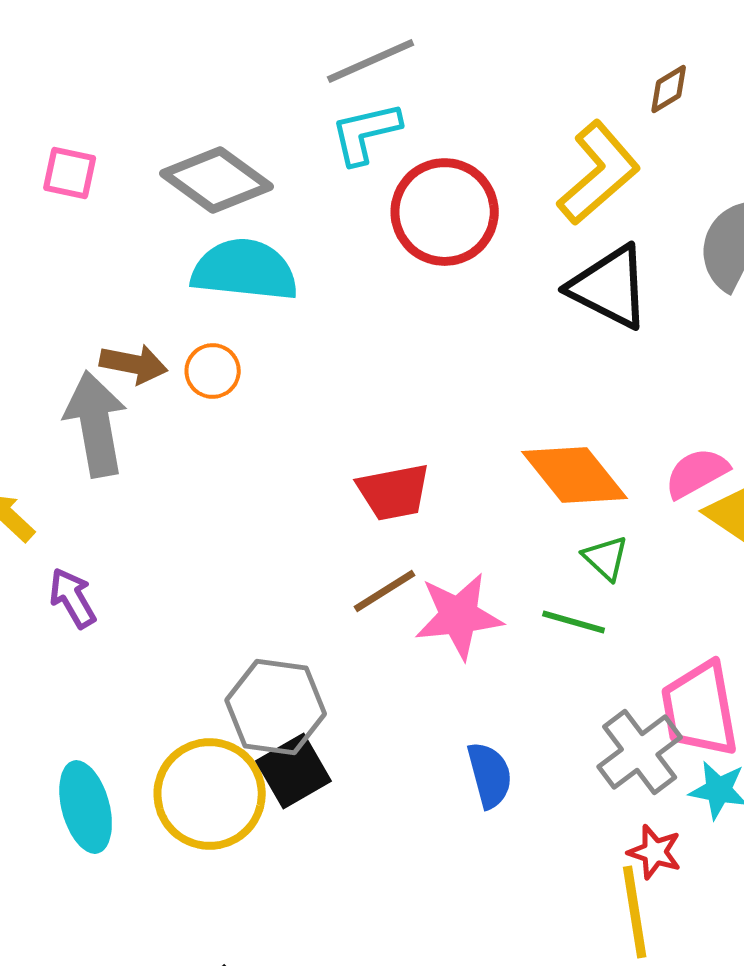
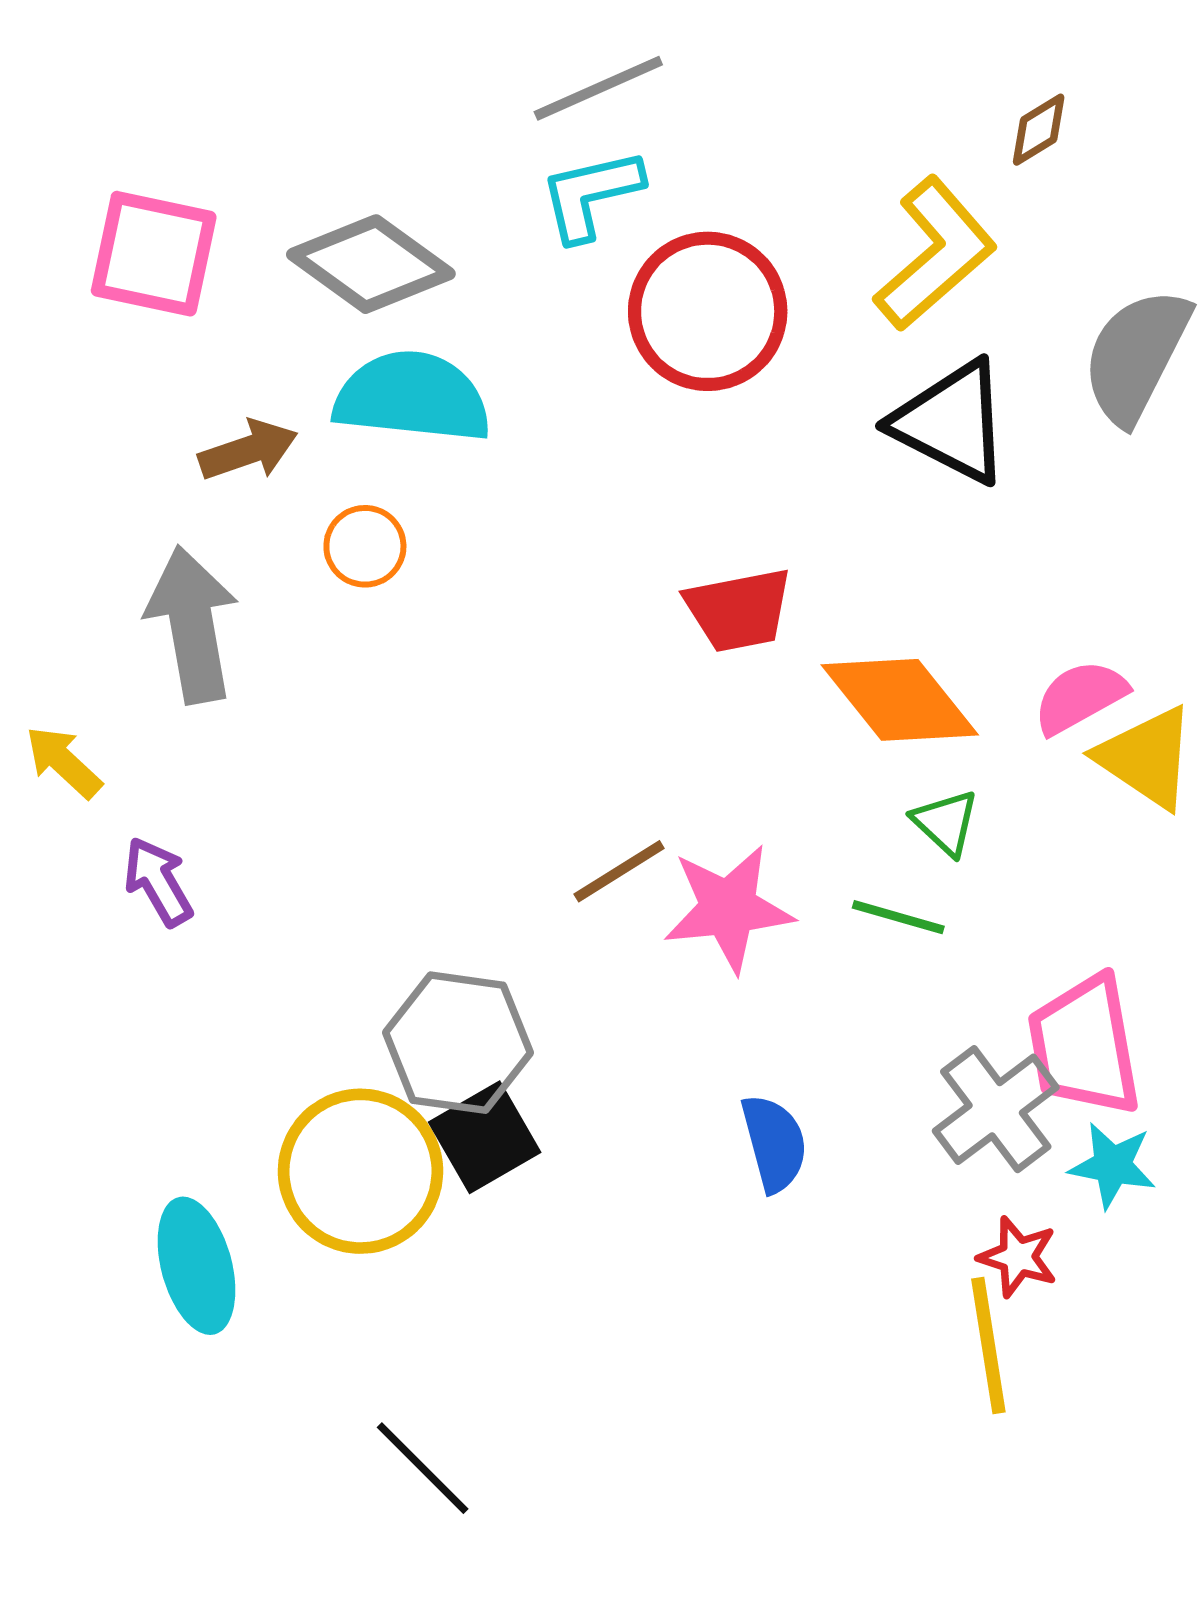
pink square: (70, 173) -> (154, 254), size x1.6
brown arrow: (134, 364) -> (248, 450), moved, turned -30
red trapezoid: (394, 492) -> (739, 610), moved
cyan ellipse: (86, 807) -> (196, 1266), moved

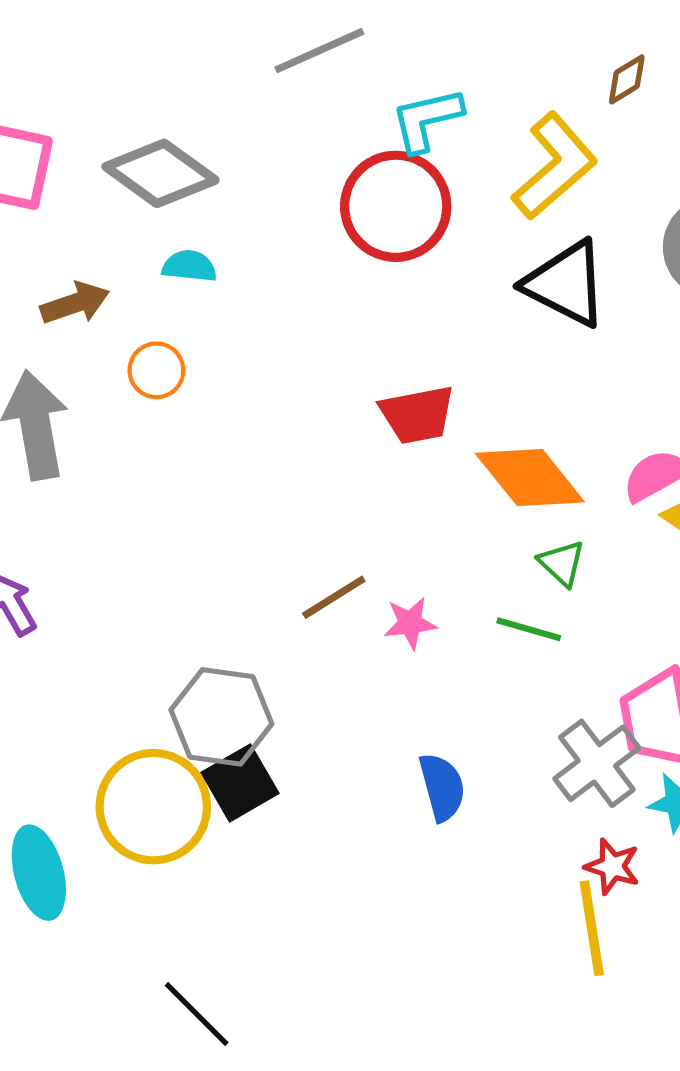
cyan L-shape: (591, 195) -> (427, 120), moved
cyan semicircle: (412, 397) -> (189, 266), size x0.5
pink star: (728, 908) -> (410, 623), size x0.6

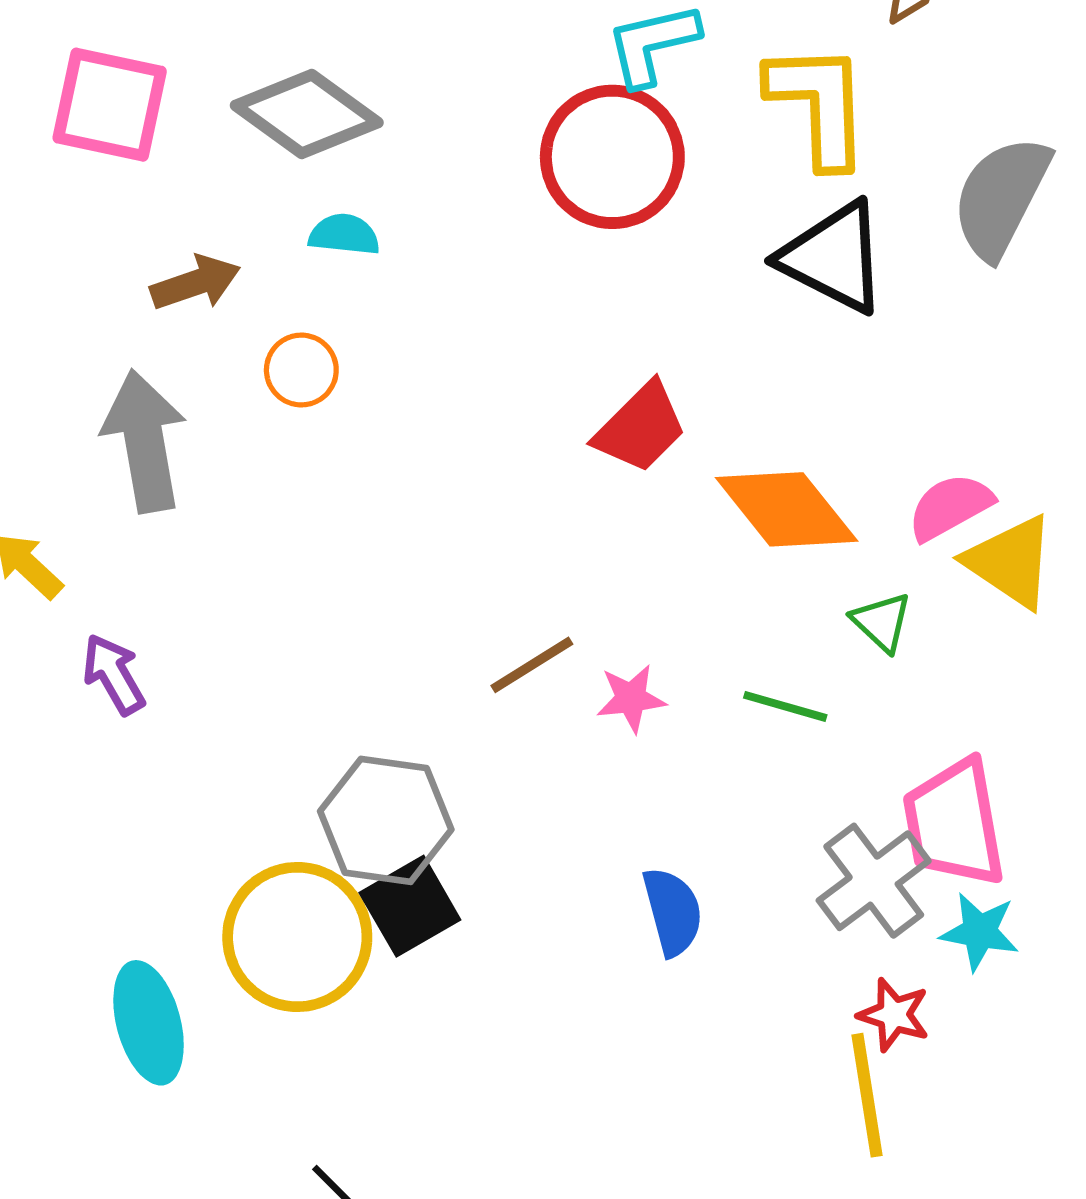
yellow L-shape: (555, 166) -> (819, 105), turned -51
red trapezoid: (417, 415) -> (640, 428), turned -34
green triangle: (562, 563) -> (882, 622), moved

